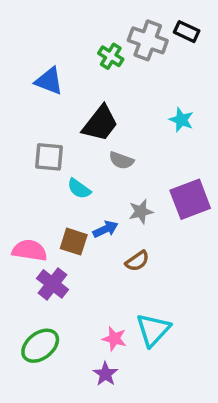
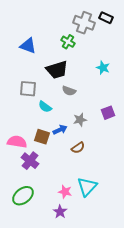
green cross: (111, 56) -> (68, 42), moved
black trapezoid: (100, 123) -> (57, 70), turned 35
purple square: (190, 199) -> (108, 113), size x0.6

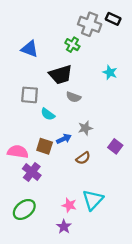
purple square: (108, 113) -> (115, 146), moved, turned -32

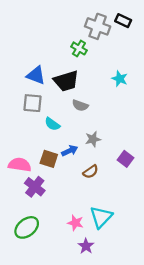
blue triangle: (30, 49) -> (36, 75), moved
purple star: (64, 227) -> (86, 246), moved

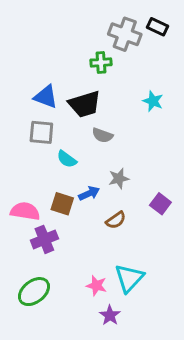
green cross: (79, 48) -> (101, 62), turned -35
purple cross: (35, 187) -> (44, 239), turned 30

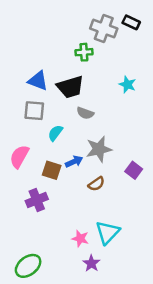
cyan semicircle: (67, 159) -> (55, 133), turned 91
gray star: (119, 178) -> (99, 149), size x1.5
pink semicircle: (25, 211) -> (19, 157), moved, turned -70
green ellipse: (34, 292) -> (28, 266), moved

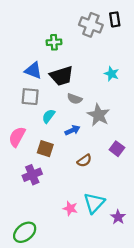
black rectangle: (131, 22) -> (115, 19), turned 56
green cross: (84, 52) -> (54, 42), moved
gray star: (99, 149) -> (98, 115), moved, turned -30
blue arrow: (74, 162) -> (72, 130), moved
purple star: (91, 263) -> (118, 217), moved

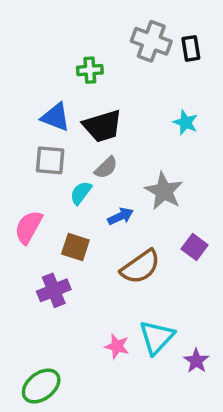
black rectangle: (115, 19) -> (191, 48), moved
gray semicircle: (75, 99) -> (106, 168), moved, turned -64
brown semicircle: (84, 161) -> (140, 267), size x1.6

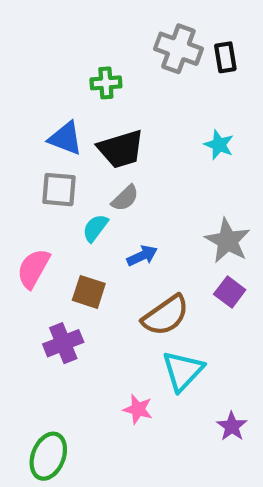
gray star: (164, 191) -> (227, 241), moved
cyan triangle: (157, 337) -> (183, 371), moved
green ellipse: (41, 386) -> (48, 456), turned -30

